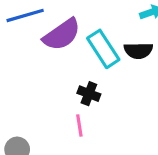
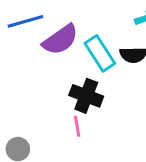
black cross: (89, 94) -> (86, 96), size x1.5

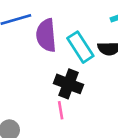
purple semicircle: (60, 40) -> (46, 35), turned 120

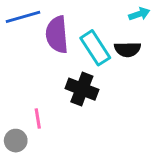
pink line: (61, 110) -> (38, 118), moved

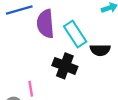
black semicircle: (128, 49) -> (100, 50), moved

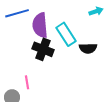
black cross: (65, 66) -> (43, 49), moved

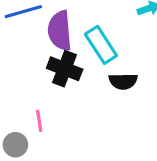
black semicircle: (88, 48) -> (123, 81), moved

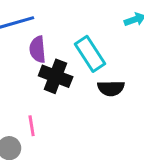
purple semicircle: (60, 31) -> (38, 49), moved, size x0.7

